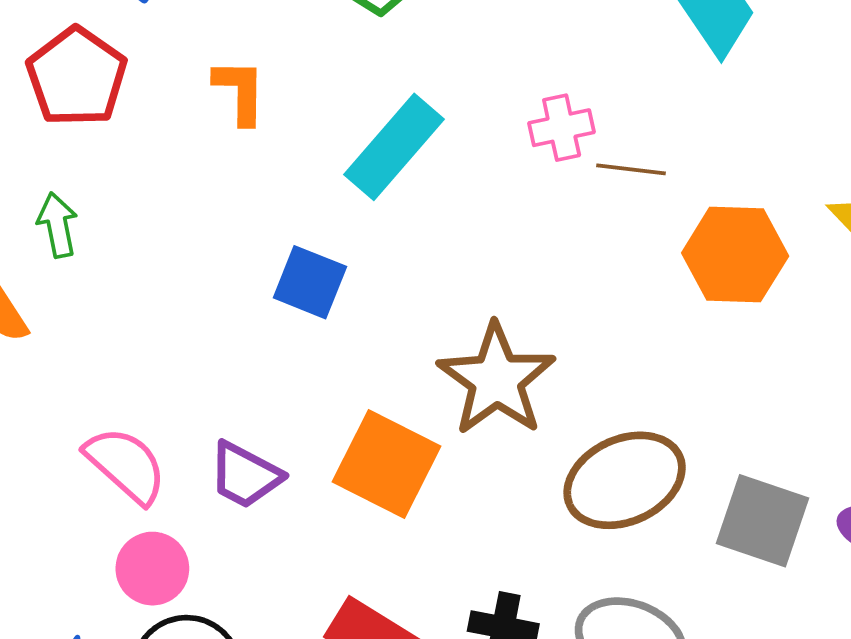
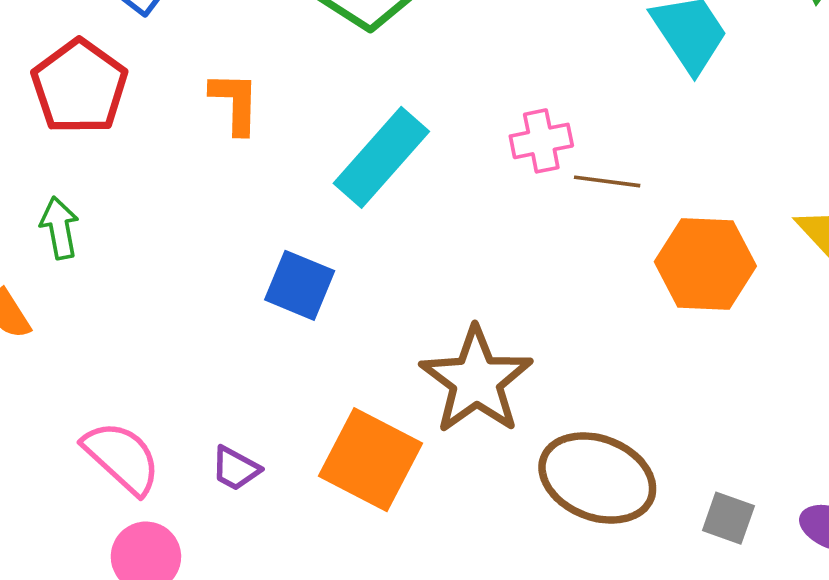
purple trapezoid: (245, 475) -> (235, 469), size x0.7
brown ellipse: (625, 480) -> (597, 478), turned 45
gray square: (763, 521) -> (728, 518), size x0.6

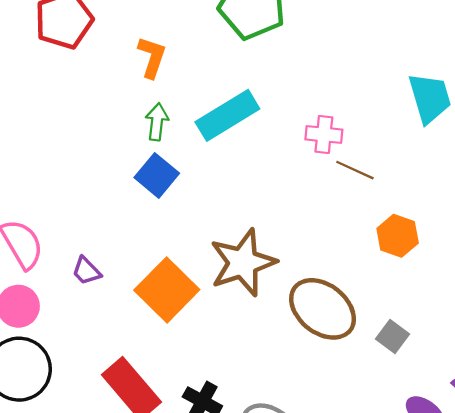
green arrow: (59, 228) -> (157, 122), moved
orange hexagon: (705, 264) -> (398, 236), size x0.7
brown ellipse: (597, 478) -> (323, 309), moved
gray square: (728, 518) -> (393, 337), moved

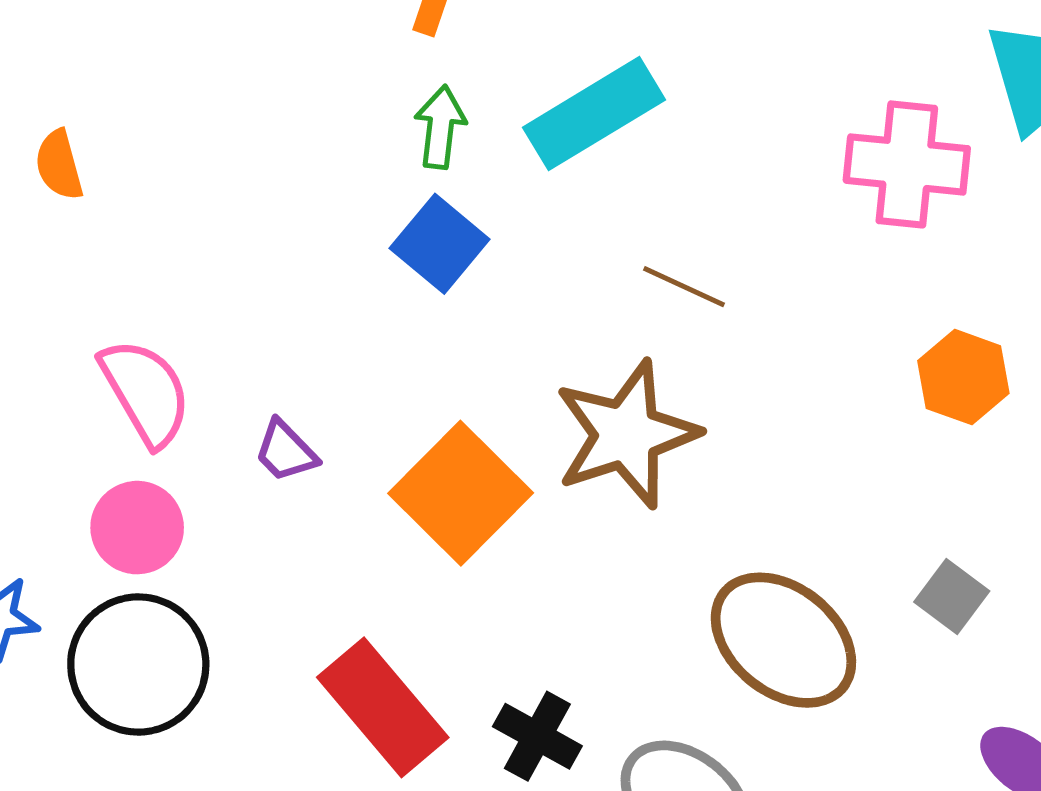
pink cross: (324, 135) -> (907, 164), moved, size x1.5
brown line: (355, 170) -> (684, 287), moved
brown ellipse: (323, 309) -> (783, 640), moved

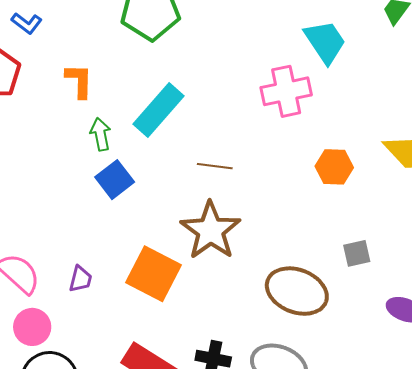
blue square: (440, 244) -> (115, 180), turned 30
purple trapezoid: (286, 451) -> (80, 279), turned -104
gray square: (952, 597) -> (357, 253), turned -32

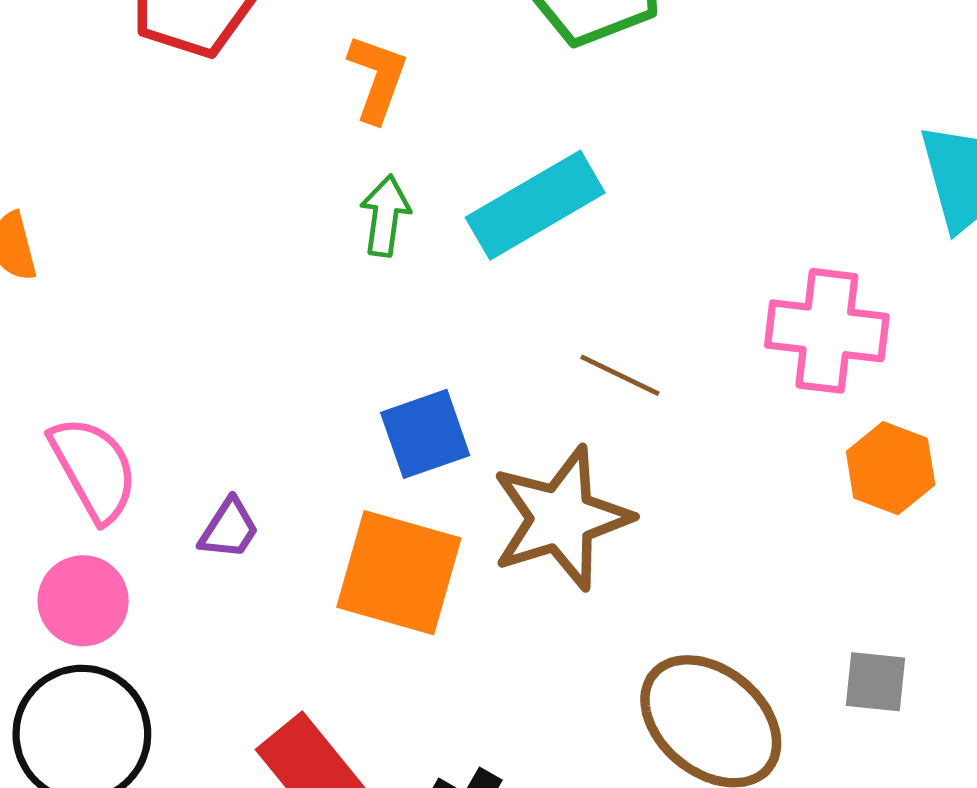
pink cross: (286, 91) -> (827, 331), moved
blue square: (115, 180) -> (425, 434), moved
orange square: (153, 274) -> (399, 573), turned -30

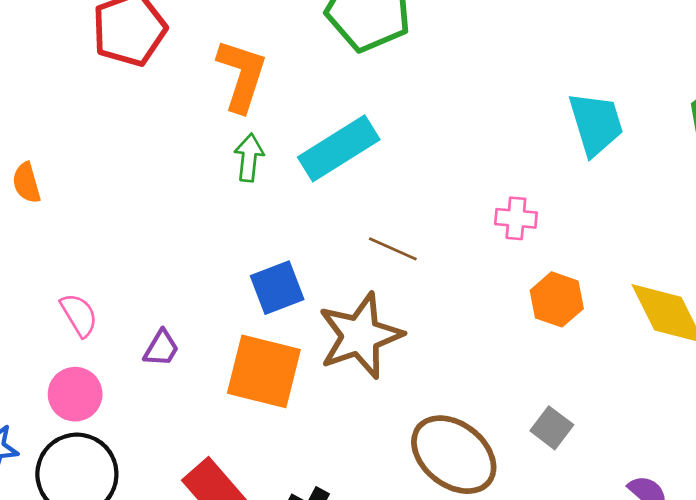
orange L-shape: (377, 78) -> (242, 75), size x1.4
pink cross: (827, 331) -> (516, 218), size x0.6
pink semicircle: (94, 469) -> (79, 315), size x0.7
gray square: (876, 682) -> (552, 428), turned 33

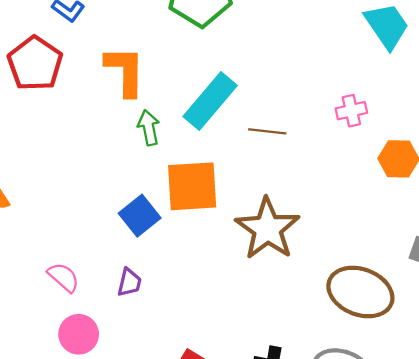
brown line: (393, 249) -> (267, 131), moved
blue square: (277, 288) -> (140, 216), moved
orange square: (264, 371) -> (192, 186), moved

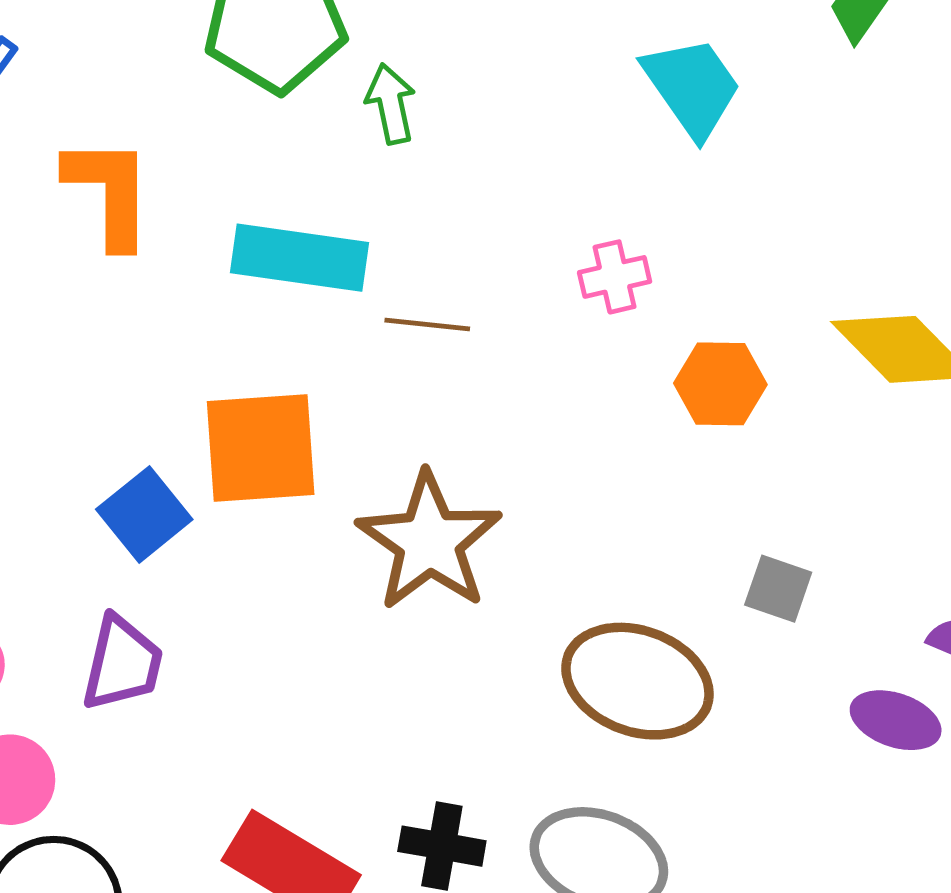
cyan rectangle: (210, 101) -> (300, 258), turned 58
green arrow: (149, 128) -> (391, 104), moved
purple trapezoid: (129, 282) -> (122, 663), size x1.5

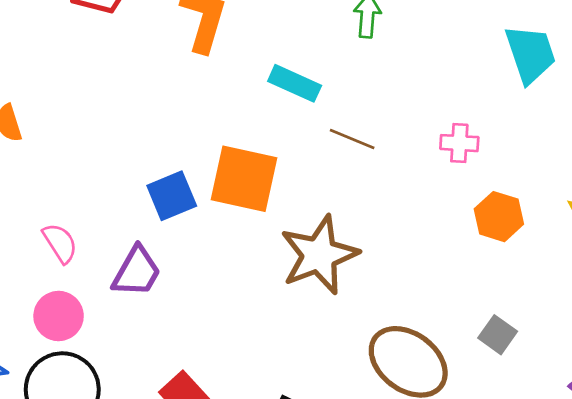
cyan rectangle: (300, 258) -> (295, 83), size x0.7

